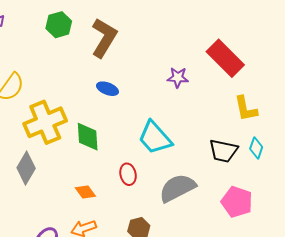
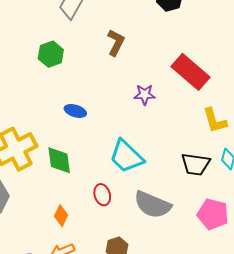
green hexagon: (59, 25) -> (51, 54), moved
brown L-shape: (104, 38) -> (116, 43), moved, size x0.7
gray semicircle: (177, 188) -> (153, 205), turned -126
orange diamond: (85, 192) -> (61, 216), turned 65

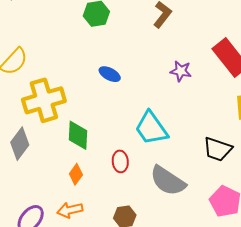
green diamond: (59, 160) -> (78, 135), moved

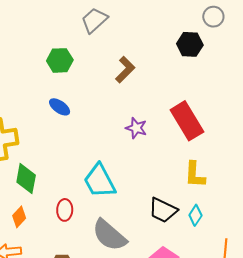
blue ellipse: (110, 74) -> (60, 107), moved

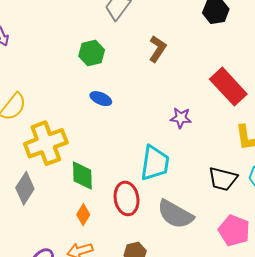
purple star: (136, 128) -> (181, 118), moved
cyan trapezoid: (100, 181) -> (155, 163), turned -132
red ellipse: (65, 210) -> (127, 198), size x1.5

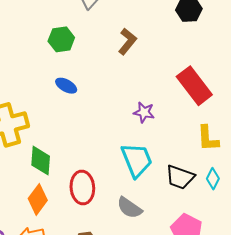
cyan trapezoid: (155, 163) -> (137, 160), moved, turned -36
gray semicircle: (175, 214) -> (129, 208), size x0.7
orange diamond: (83, 215) -> (38, 199), size x1.4

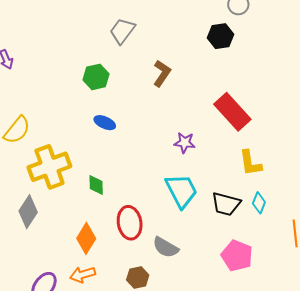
green diamond: (41, 161) -> (96, 185), moved, size x0.7
gray semicircle: (129, 208) -> (166, 247), moved

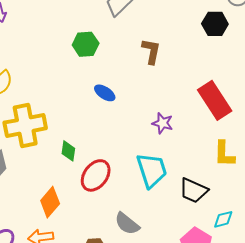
brown L-shape: (162, 73) -> (151, 51), turned -32
blue ellipse: (105, 123) -> (105, 93), moved
cyan diamond: (259, 203) -> (223, 219), moved, turned 45
red ellipse: (130, 223) -> (96, 175), moved, turned 36

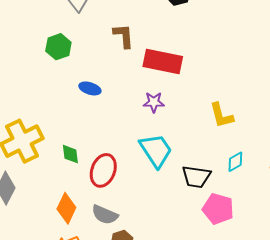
red rectangle: (215, 100) -> (163, 61), moved, turned -30
black trapezoid: (194, 190) -> (196, 177), moved
cyan diamond: (223, 219) -> (235, 162), moved
gray semicircle: (127, 224) -> (105, 215), moved

